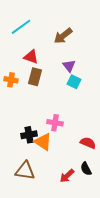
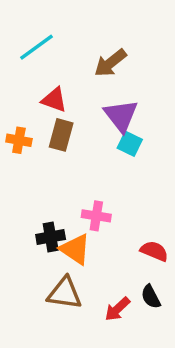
purple triangle: (69, 66) -> (121, 116), size x1.5
brown triangle: (25, 171) -> (65, 293), moved

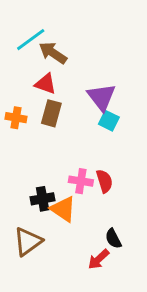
brown arrow: (110, 63) -> (53, 53), moved, turned 72
red semicircle: (154, 251) -> (104, 181), moved, turned 50
brown triangle: (65, 293) -> (28, 242), moved, turned -44
black semicircle: (151, 297) -> (113, 239), moved

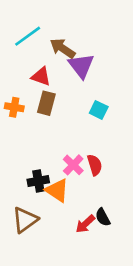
brown arrow: (53, 53) -> (62, 48), moved
purple triangle: (102, 97) -> (81, 66), moved
pink cross: (81, 181) -> (73, 165), turned 35
red arrow: (99, 259) -> (85, 224), moved

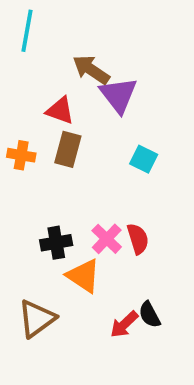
cyan line: (28, 36) -> (27, 31), moved, turned -44
black cross: (38, 181) -> (56, 243), moved

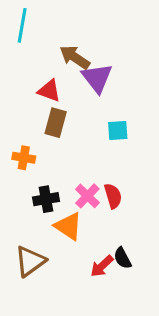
orange cross: (21, 155) -> (24, 158), moved
cyan square: (144, 159) -> (118, 131), turned -30

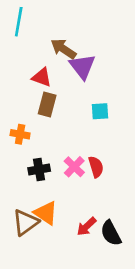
orange triangle: (68, 226) -> (46, 213), moved
black semicircle: (123, 258) -> (111, 233), moved, size x1.4

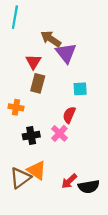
red triangle: (42, 77) -> (33, 62), turned 42
red semicircle: (96, 167) -> (69, 115), moved, turned -140
black semicircle: (111, 233) -> (89, 187), turned -72

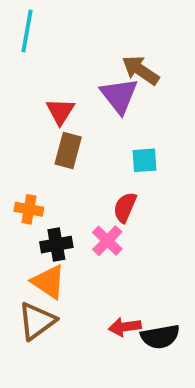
brown arrow: (51, 39) -> (141, 70), moved
orange cross: (16, 107) -> (29, 209), moved
orange triangle: (37, 170) -> (49, 282), moved
red arrow: (69, 181) -> (125, 327), turned 35

